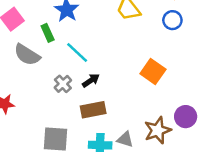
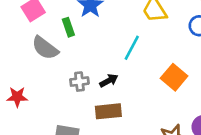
cyan line: (77, 52) -> (132, 48), moved, turned 70
gray cross: (63, 84) -> (79, 82), turned 30

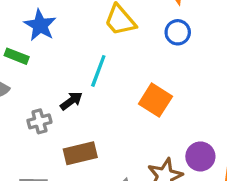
green rectangle: (68, 27) -> (17, 56), turned -42
black arrow: (109, 81) -> (71, 101), moved

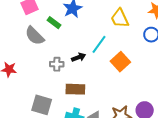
orange square: (155, 100) -> (120, 62), moved

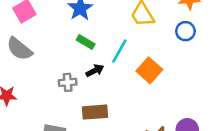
green rectangle: (54, 23) -> (86, 42), moved
gray semicircle: (35, 36) -> (19, 49), moved

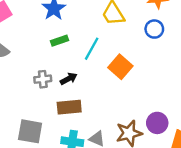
green rectangle: (86, 42) -> (59, 41), turned -49
black arrow: (95, 71) -> (69, 79), moved

